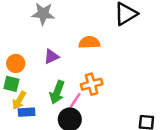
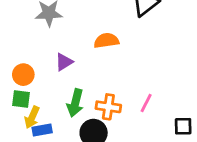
orange cross: (92, 84) -> (108, 107), moved, turned 30
pink line: (75, 100) -> (146, 103), moved

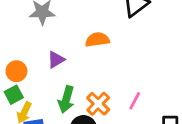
green square: (21, 99) -> (14, 95), turned -36
orange cross: (108, 107) -> (98, 104), turned 35

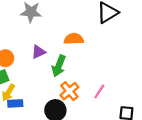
green arrow: (66, 99) -> (59, 66), moved

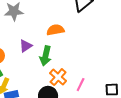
pink line: (99, 92) -> (81, 85), moved

